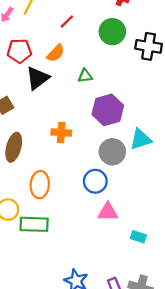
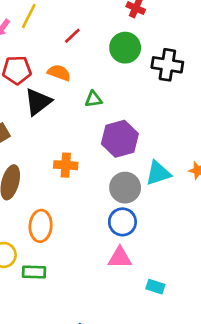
orange semicircle: (56, 53) -> (59, 73), turned -114
blue circle: (95, 181) -> (122, 222), moved
green rectangle: (34, 224) -> (34, 272), size x0.7

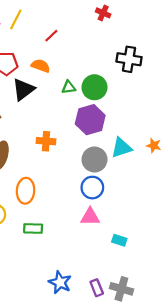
green circle: (125, 48) -> (94, 87), moved
green rectangle: (34, 272) -> (33, 228), moved

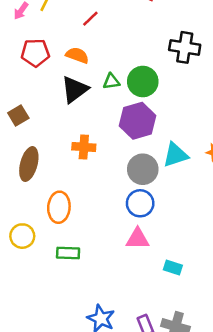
black triangle: (23, 89) -> (75, 89), moved

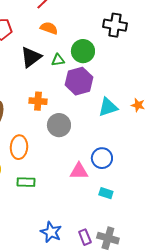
orange semicircle: (77, 55) -> (49, 28), moved
green triangle: (111, 82) -> (58, 60), moved
gray circle: (143, 169) -> (59, 125), moved
blue circle: (140, 203) -> (102, 158), moved

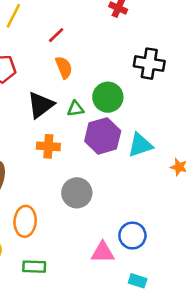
orange semicircle: (49, 28) -> (64, 67), turned 48
orange cross: (38, 101) -> (48, 146), moved
cyan triangle: (108, 107) -> (140, 145), moved

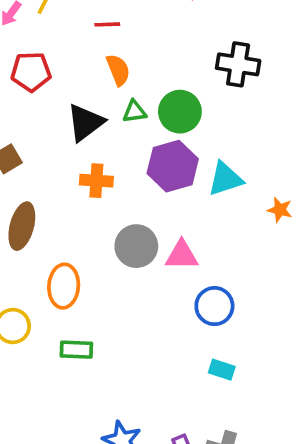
red line: (56, 35) -> (107, 24), turned 42
green triangle: (76, 109) -> (134, 112), moved
pink triangle: (103, 252) -> (182, 255), moved

